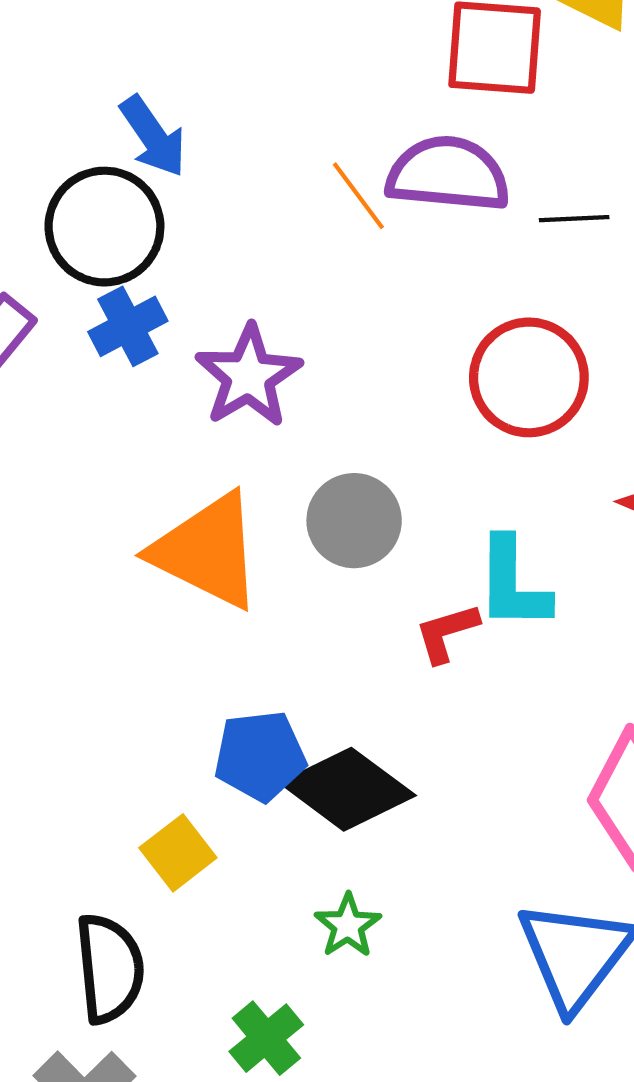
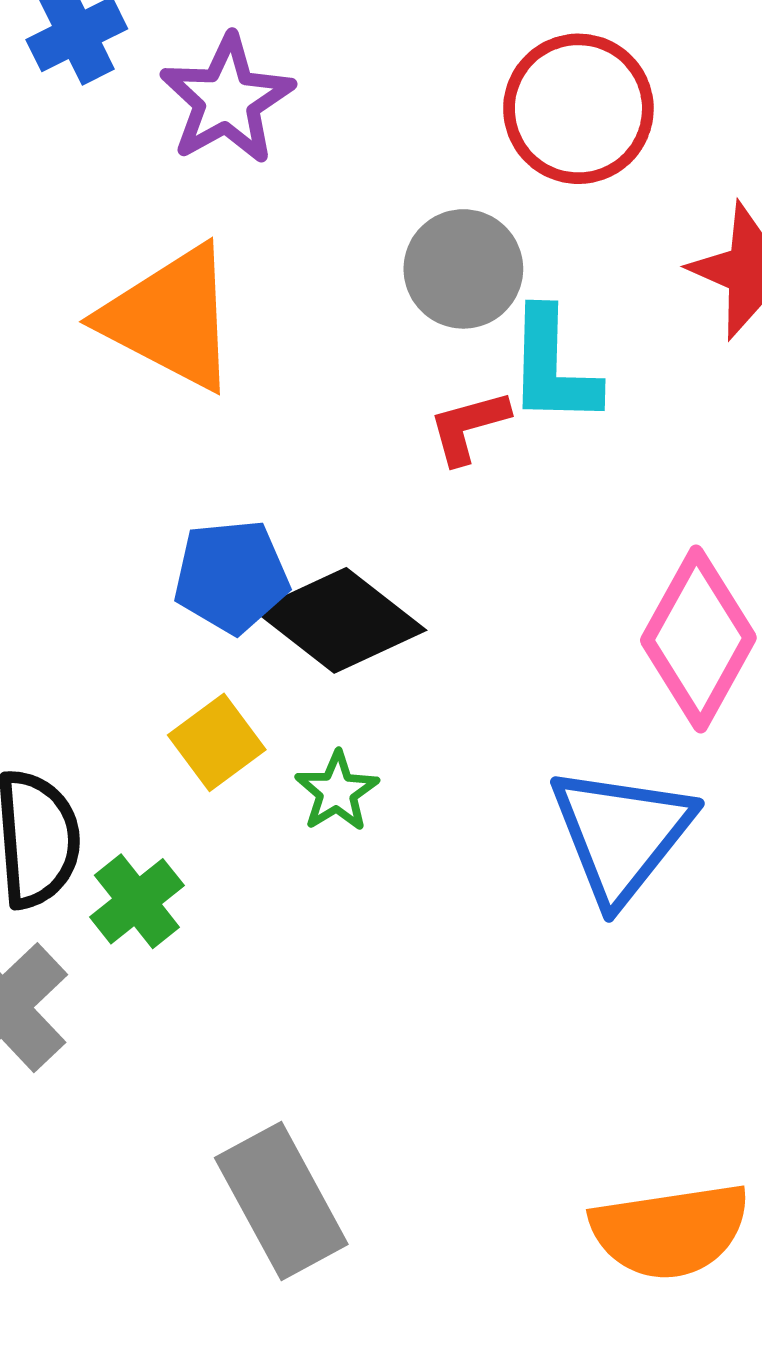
gray circle: (354, 521) -> (463, 269), moved
yellow square: (178, 853) -> (217, 742), moved
green cross: (266, 1038) -> (137, 901), moved

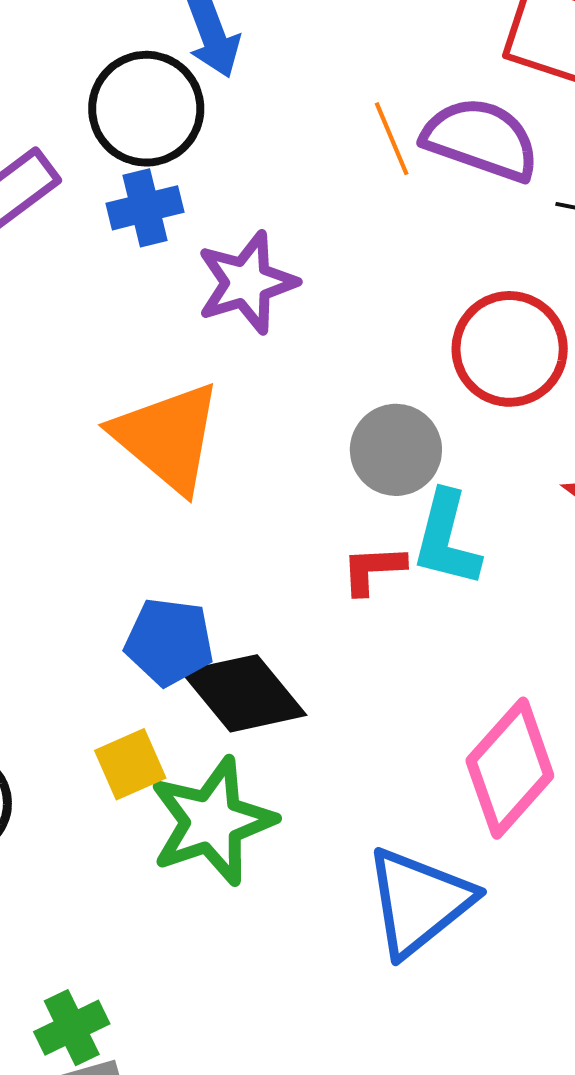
green star: (337, 791) -> (212, 821), size x2.0
green cross: (137, 901) -> (72, 1028), moved

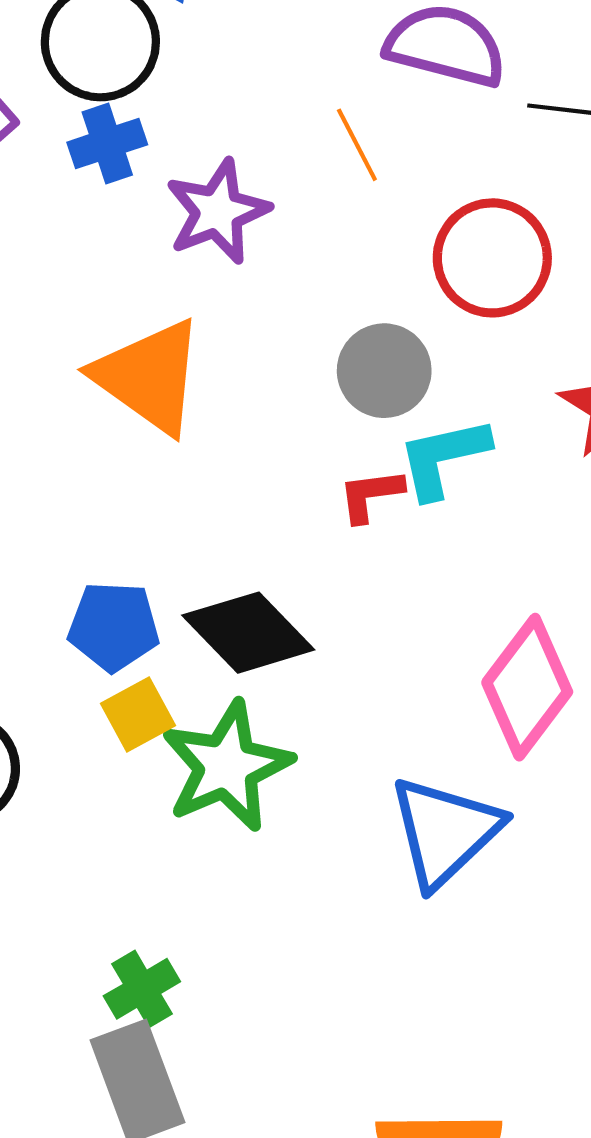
orange line: (392, 139) -> (357, 145), moved
cyan L-shape: (447, 539) -> (443, 458), turned 68
blue pentagon: (169, 642) -> (114, 626), moved
green cross: (72, 1028) -> (142, 989), moved

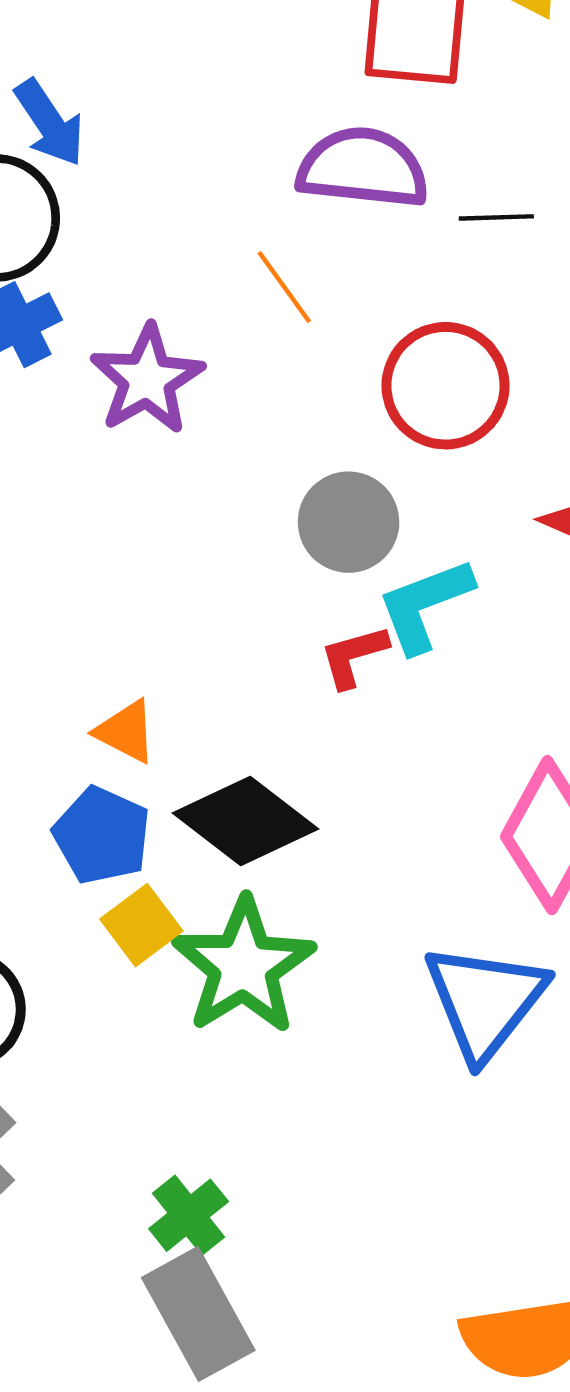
orange triangle: (149, 376) -> (126, 731), moved, size x0.5
blue pentagon: (114, 626) -> (102, 835), turned 30

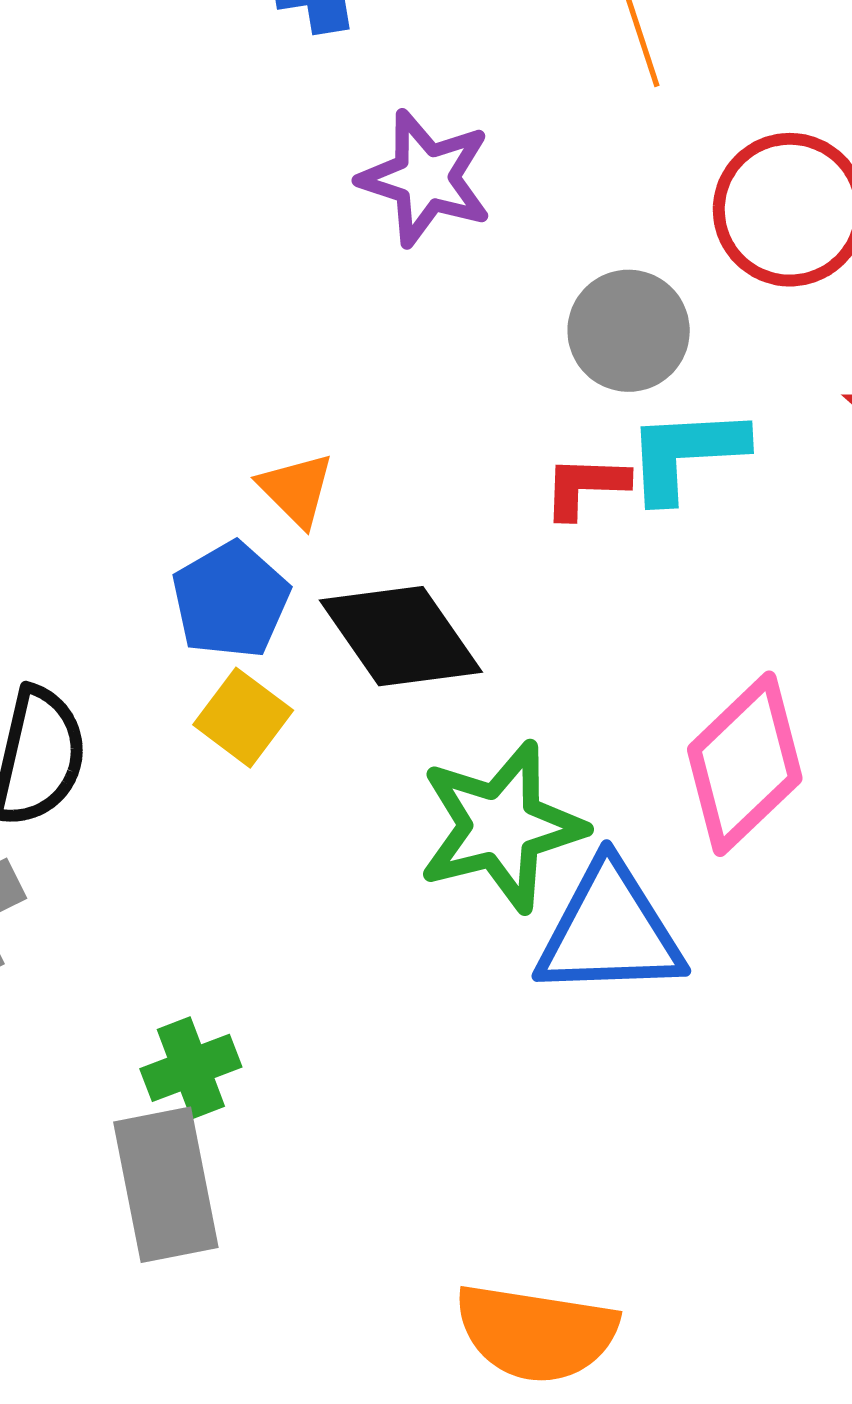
purple star: (147, 380) -> (426, 178), moved, turned 30
yellow square: (141, 925) -> (243, 718), turned -34
green star: (244, 966) -> (501, 826), moved
blue triangle: (485, 1001) -> (610, 931), turned 32

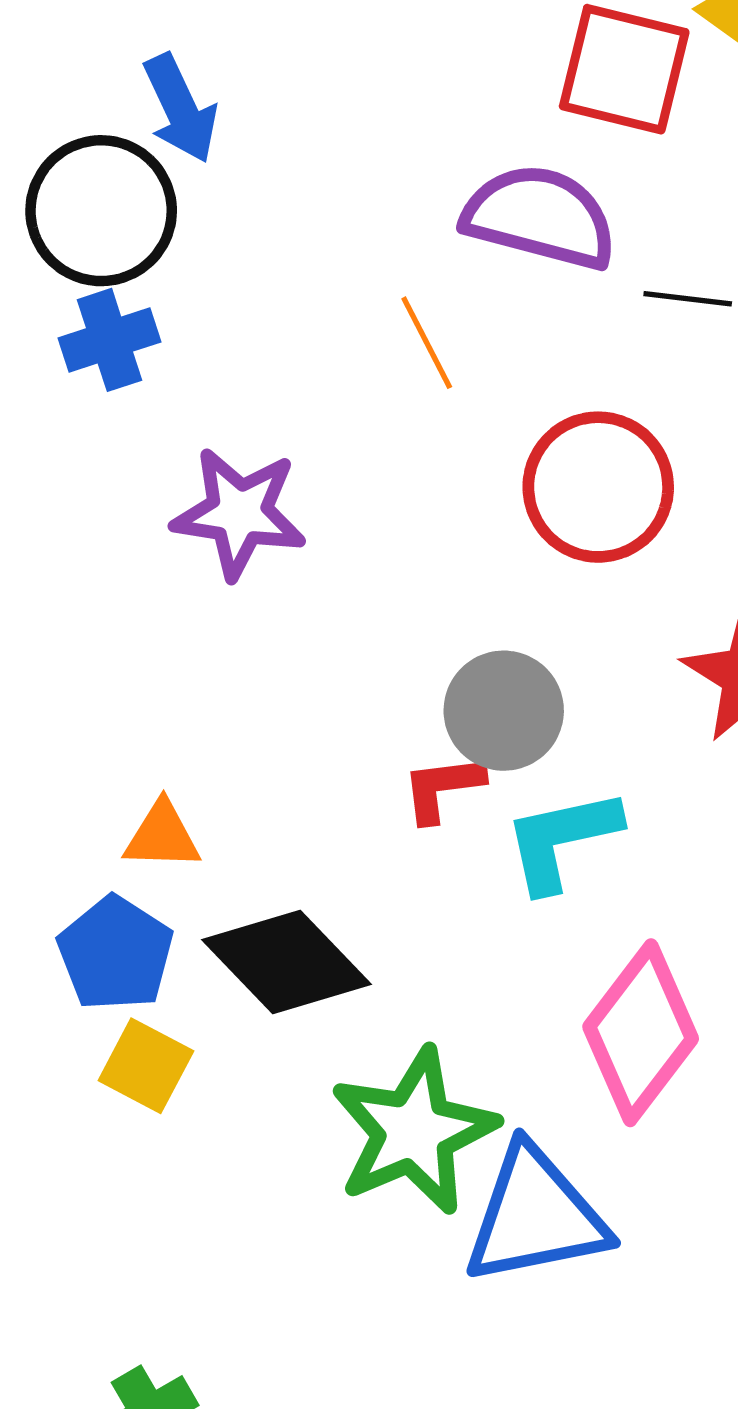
gray circle: (629, 331) -> (504, 711), moved
cyan L-shape: (686, 454) -> (562, 840), moved
orange triangle: (296, 490) -> (162, 836), turned -34

